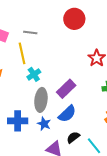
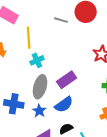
gray line: (30, 33) -> (61, 20), moved

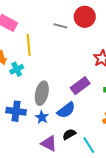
cyan cross: (37, 60) -> (17, 69), moved
purple rectangle: (67, 80) -> (80, 86), moved

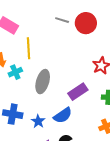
gray line: (60, 26) -> (62, 20), moved
gray ellipse: (42, 93) -> (43, 82), moved

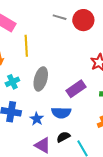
cyan cross: (15, 72) -> (12, 82), moved
blue semicircle: (63, 115) -> (61, 113), turned 36

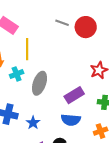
cyan cross: (12, 82) -> (17, 74), moved
blue semicircle: (61, 113) -> (71, 120), moved

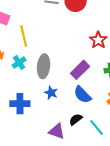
blue semicircle: (71, 120) -> (82, 95), turned 54
blue star: (33, 123) -> (51, 93), moved

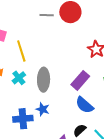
blue star: (51, 93) -> (43, 109), moved

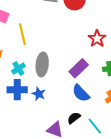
cyan cross: (19, 78) -> (18, 69), moved
blue cross: (23, 119) -> (17, 90), moved

